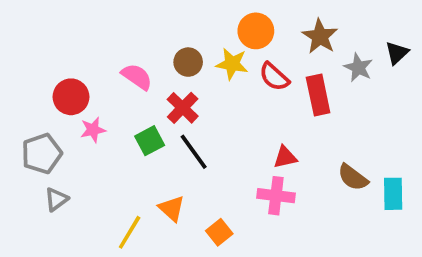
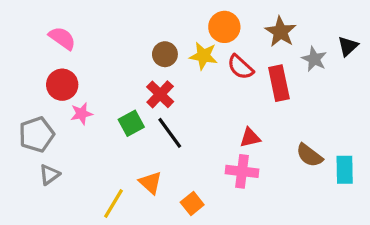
pink semicircle: (137, 77) -> (62, 38), moved

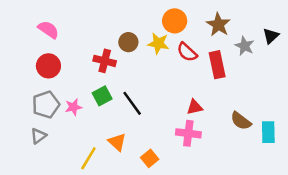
red cross: (160, 94) -> (105, 61), moved, turned -30
pink star: (81, 114) -> (73, 107), moved
gray pentagon: (37, 134) -> (46, 105), moved

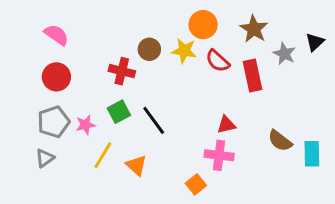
yellow line: (88, 158) -> (103, 155), moved
orange square: (150, 158) -> (196, 184), moved

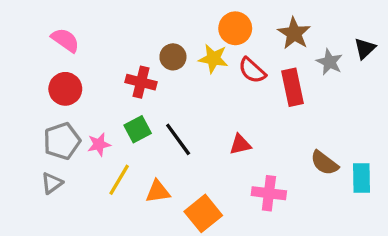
red triangle: (226, 125) -> (240, 144), moved
pink cross: (219, 155) -> (269, 193), moved
orange triangle: (136, 165) -> (158, 192), turned -50
orange square: (196, 184) -> (203, 213), moved, size x1.5

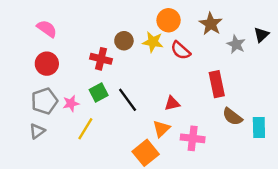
red rectangle: (292, 87) -> (217, 84), moved
orange triangle: (158, 192) -> (161, 129), moved, turned -36

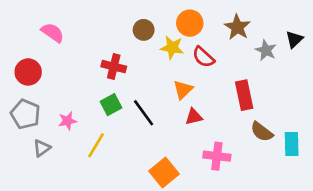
brown circle: (124, 41) -> (144, 30), moved
red circle: (47, 64) -> (28, 72), moved
gray pentagon: (44, 101) -> (25, 114), moved, turned -30
pink star: (71, 103) -> (68, 121), moved
orange triangle: (161, 129) -> (183, 90), moved

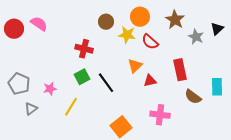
red circle: (28, 72) -> (14, 29), moved
red triangle: (194, 117) -> (150, 81), moved
cyan rectangle: (292, 144) -> (217, 87), moved

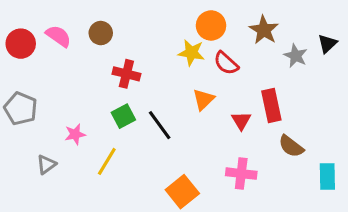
brown circle: (106, 22) -> (101, 33), moved
red triangle: (150, 81) -> (241, 121), moved, turned -48
gray pentagon: (19, 84) -> (21, 109), moved
cyan rectangle: (217, 87) -> (327, 177), moved

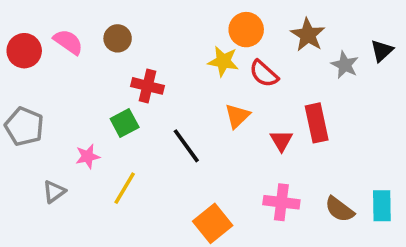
green square: (123, 116) -> (125, 123), moved
brown semicircle: (291, 146) -> (340, 209), moved

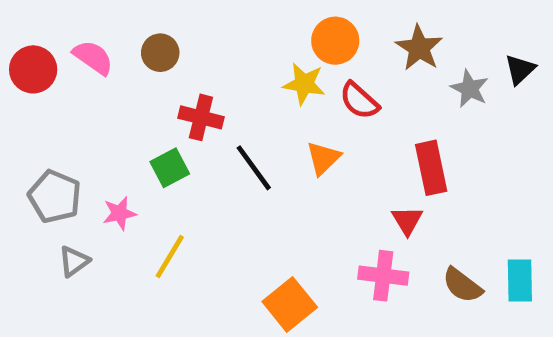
gray pentagon: (24, 126) -> (55, 197), moved
red triangle: (281, 141) -> (407, 221), moved
black line: (186, 146) -> (254, 168), moved

